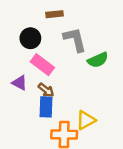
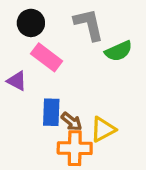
brown arrow: (46, 90) -> (72, 122), moved

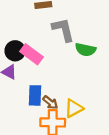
black circle: (31, 23) -> (15, 51), moved
green semicircle: (119, 51) -> (86, 50), turned 36

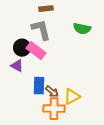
gray L-shape: (63, 30) -> (41, 30), moved
green semicircle: (86, 50) -> (82, 29), moved

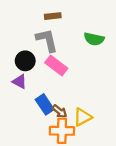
pink rectangle: (36, 51) -> (56, 65), moved
blue rectangle: (39, 86) -> (45, 104), turned -36

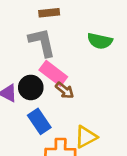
black circle: (25, 61) -> (31, 87), moved
brown arrow: (60, 111) -> (65, 90), moved

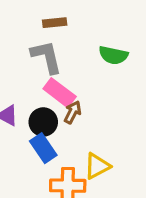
black circle: (31, 87) -> (43, 122), moved
brown arrow: (65, 90) -> (73, 112), turned -102

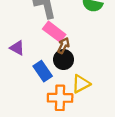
black circle: (43, 122) -> (64, 60), moved

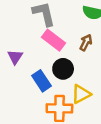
brown arrow: (64, 46) -> (86, 43), moved
purple triangle: (17, 48) -> (15, 57), turned 35

